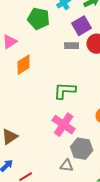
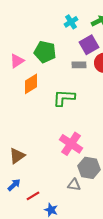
green pentagon: (39, 19) -> (45, 52), moved
green L-shape: (65, 91) -> (64, 98), moved

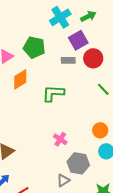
cyan cross: (71, 22) -> (60, 17), size x1.5
pink cross: (71, 144) -> (60, 139), size x0.6
gray triangle: (74, 185) -> (63, 180), turned -40

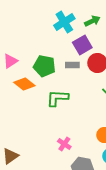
green pentagon: (34, 47) -> (44, 66), moved
orange diamond: (20, 79) -> (24, 84), turned 70

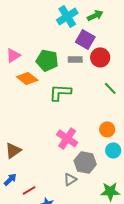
purple square: (82, 45) -> (85, 39), turned -30
pink cross: (64, 144) -> (67, 138), size x1.5

